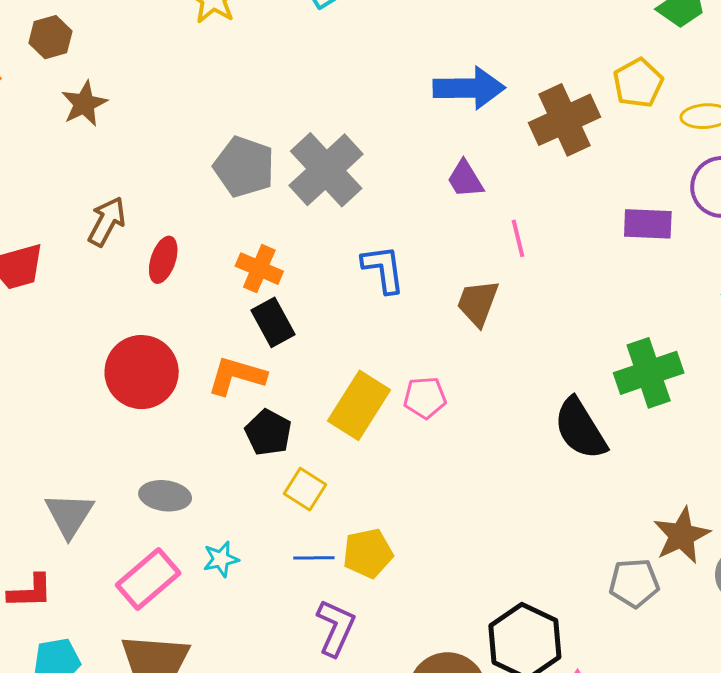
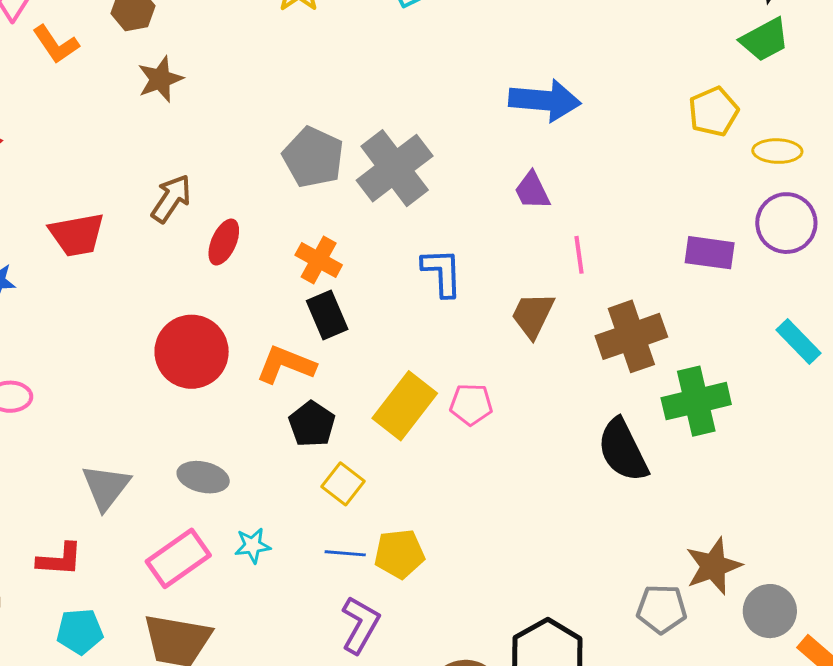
brown cross: (565, 120) -> (631, 336), moved

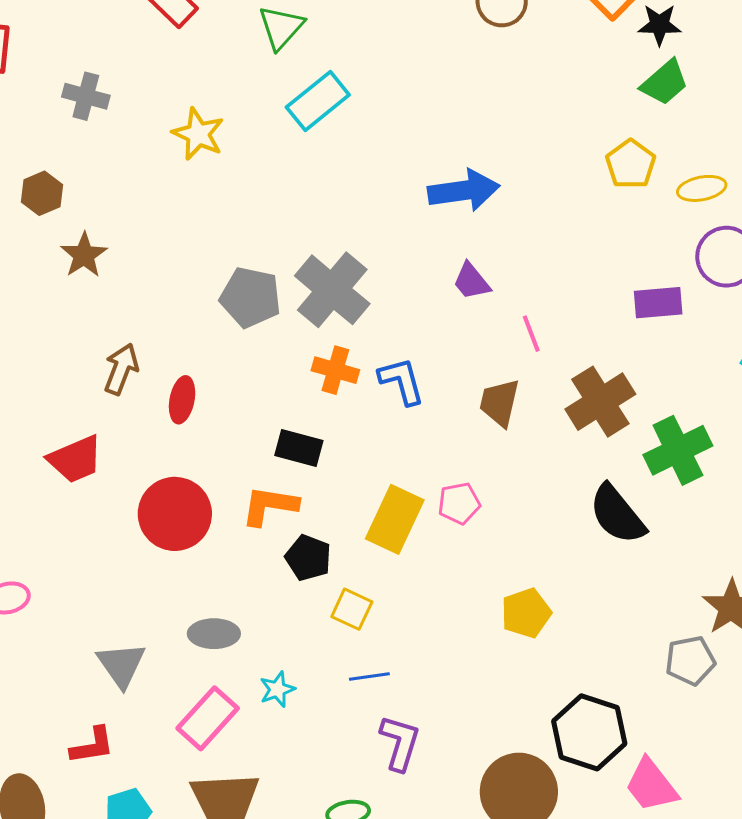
red trapezoid: (77, 235) -> (75, 459), moved
orange cross: (319, 260) -> (335, 370), moved
black rectangle: (327, 315) -> (299, 448), turned -39
yellow pentagon: (399, 554) -> (526, 613), moved

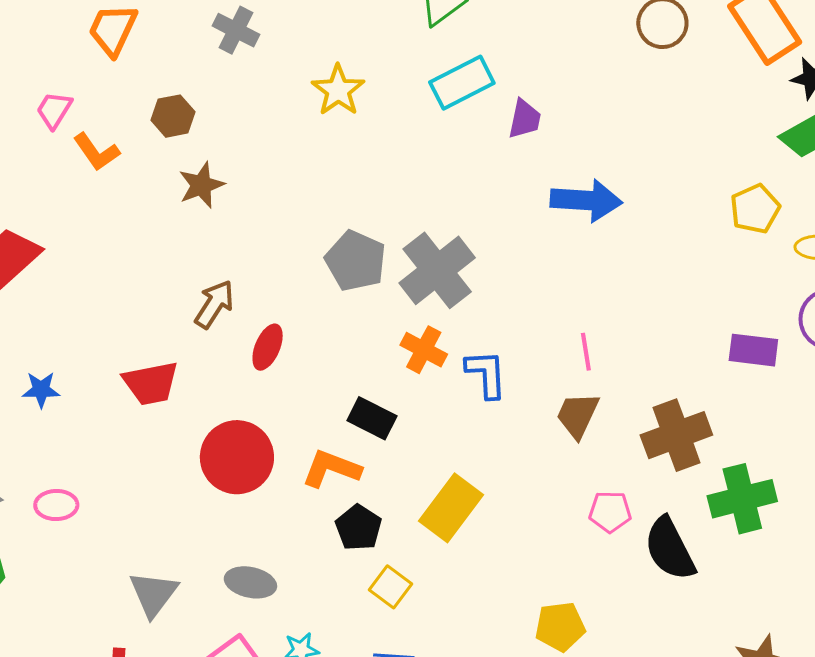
purple trapezoid: (471, 281) -> (525, 119), moved, turned -141
pink line: (531, 334) -> (586, 352), moved
pink pentagon: (459, 503) -> (610, 512), moved

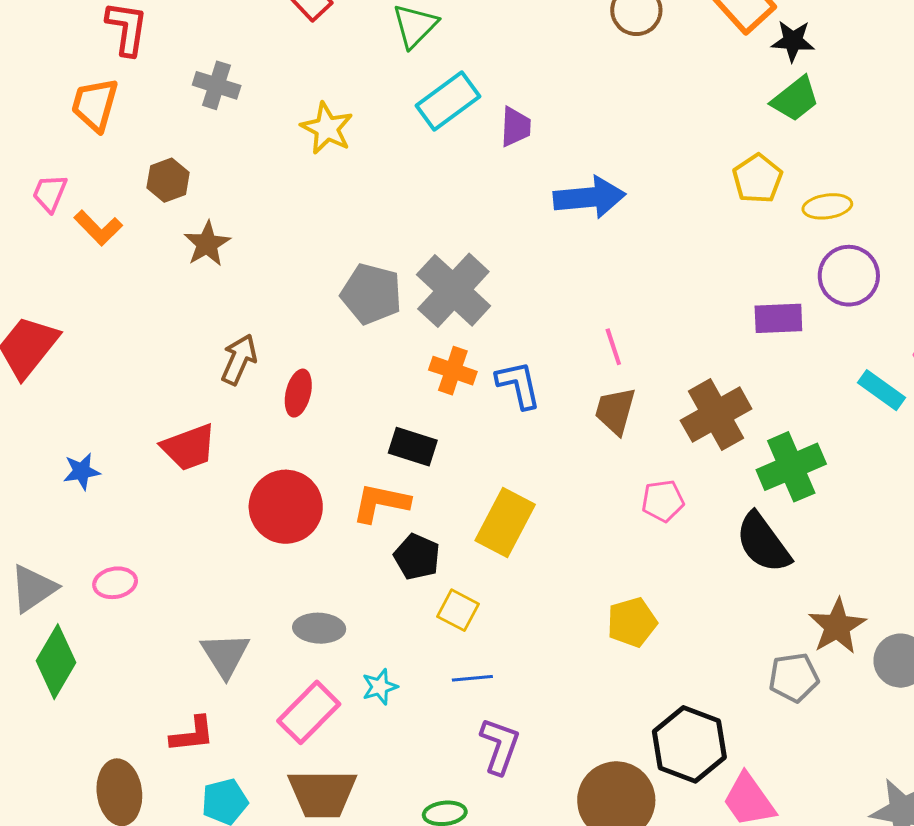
black semicircle: (670, 549) -> (763, 543), moved

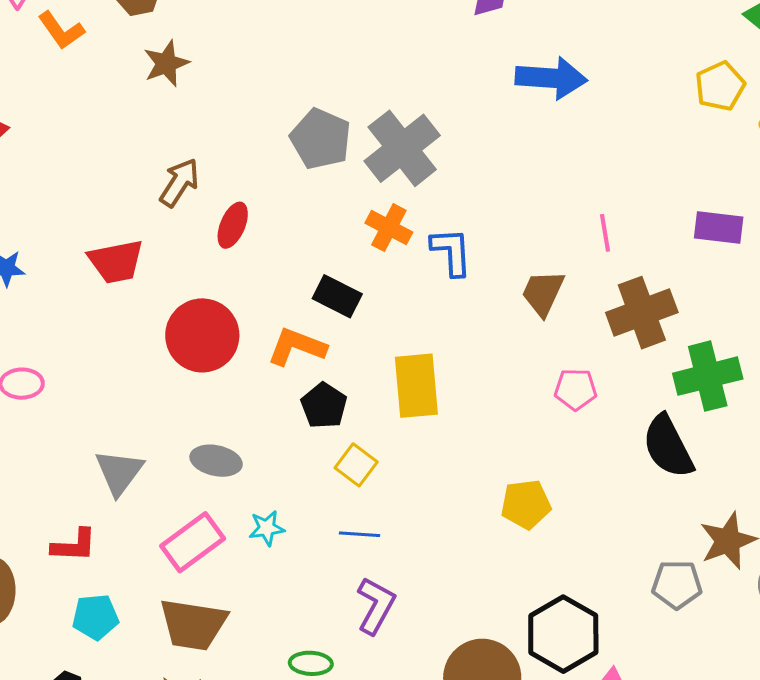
pink line: (613, 347) -> (605, 233), moved
yellow rectangle: (505, 522) -> (416, 386), turned -42

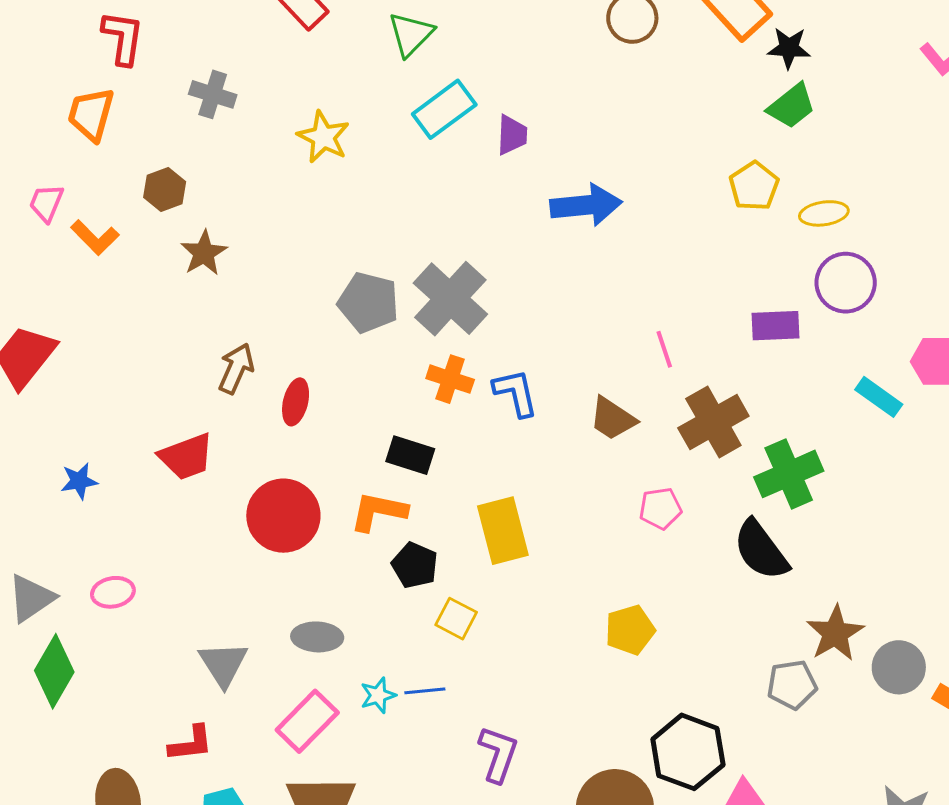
brown trapezoid: (543, 293) -> (613, 419), turned -72
blue line: (359, 534) -> (425, 691), moved

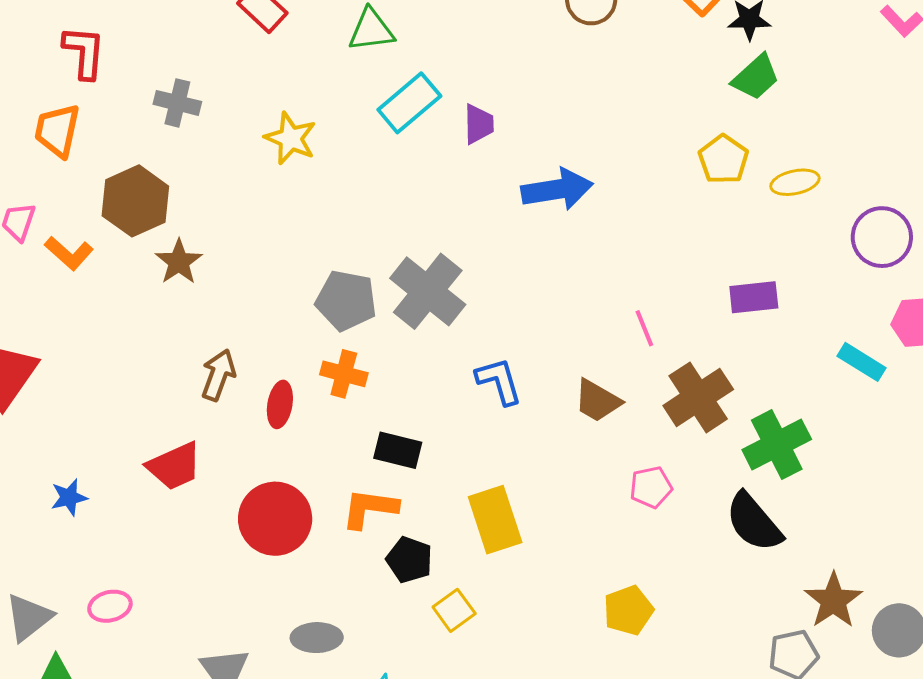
green triangle: (411, 34) -> (371, 30), turned 42
brown hexagon: (165, 189) -> (135, 201), size x1.6
purple circle: (846, 283) -> (882, 237), moved
orange cross: (450, 379) -> (344, 374), moved
yellow square: (456, 619) -> (454, 610), turned 30

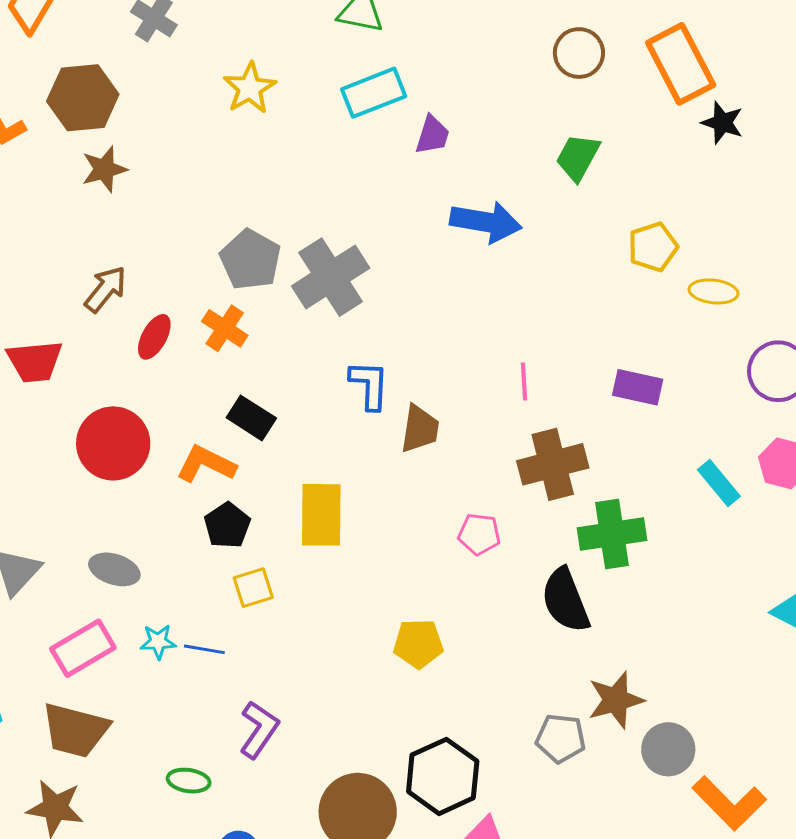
green trapezoid: (756, 77) -> (578, 157), moved, turned 142
brown trapezoid: (597, 401) -> (420, 429), moved, turned -130

